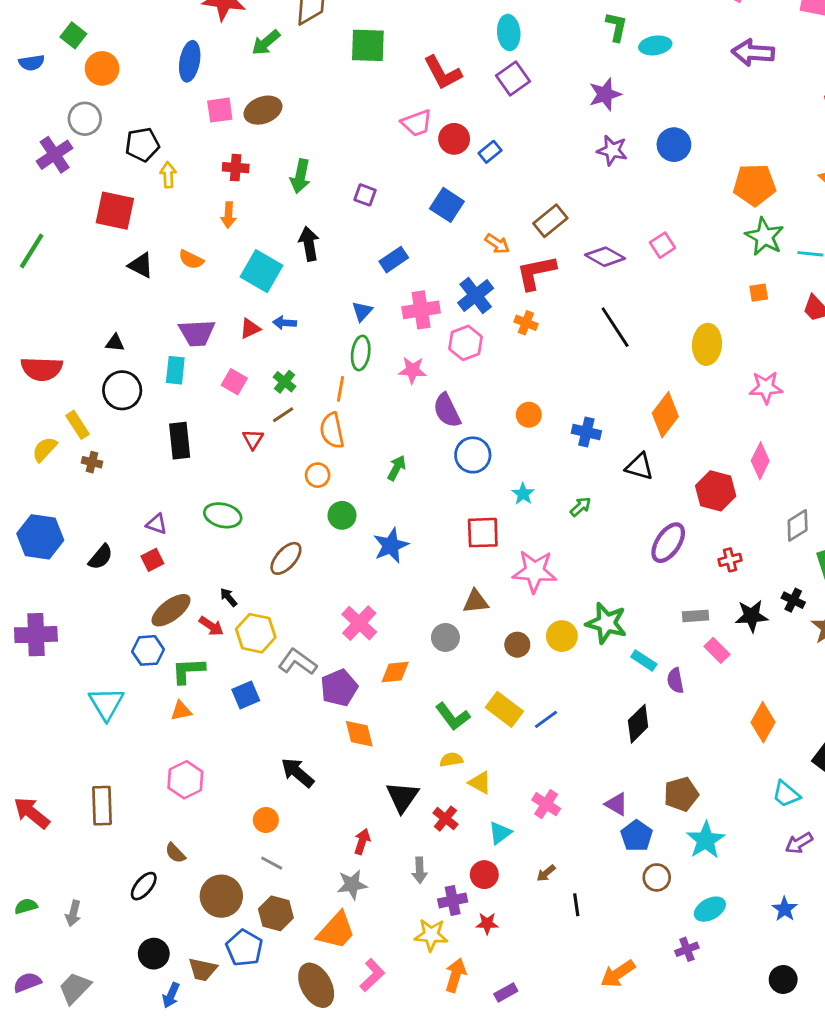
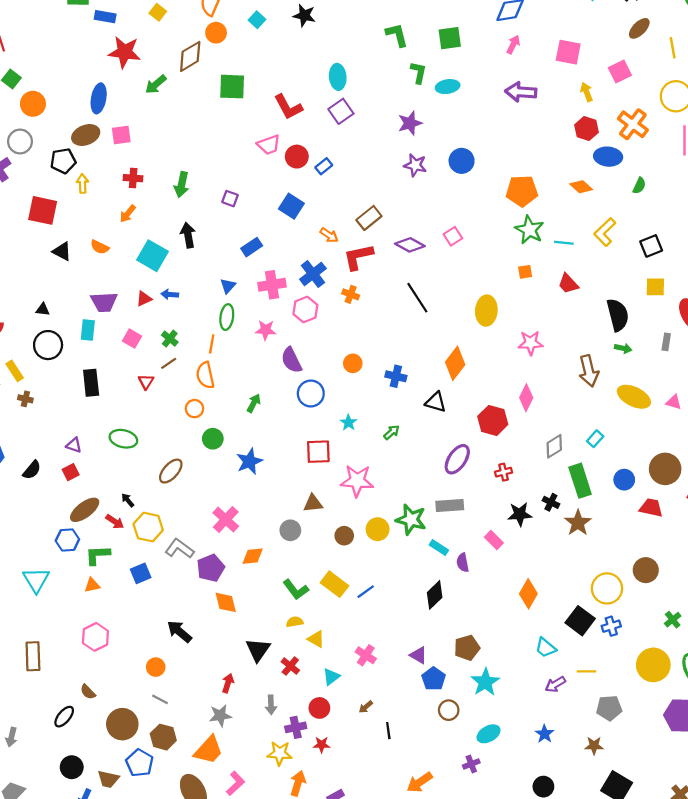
brown ellipse: (263, 110) -> (86, 135), moved
orange arrow: (228, 215) -> (128, 214), turned 36
gray rectangle: (696, 616) -> (450, 506), moved, size x1.4

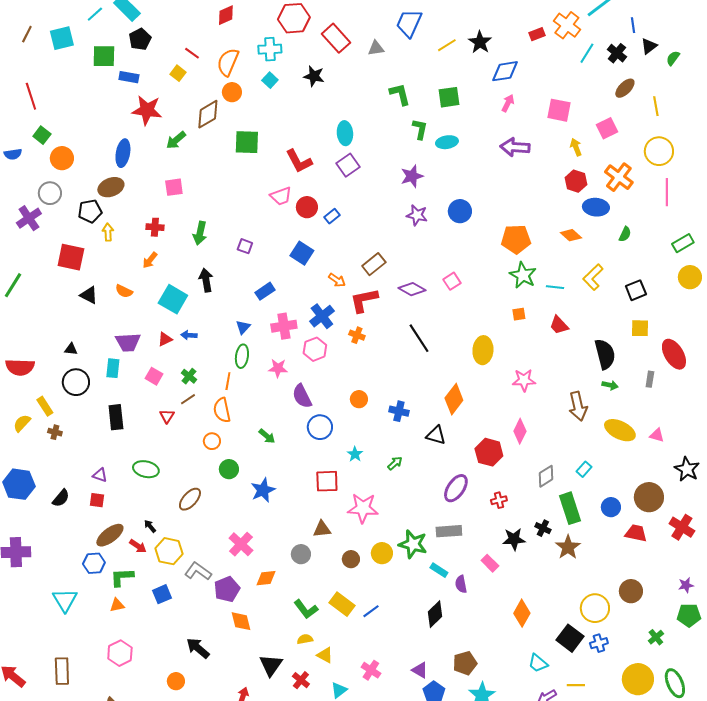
pink square: (121, 135) -> (174, 187), moved
green arrow: (254, 403) -> (267, 436), turned 102
red square: (71, 472) -> (97, 500), turned 35

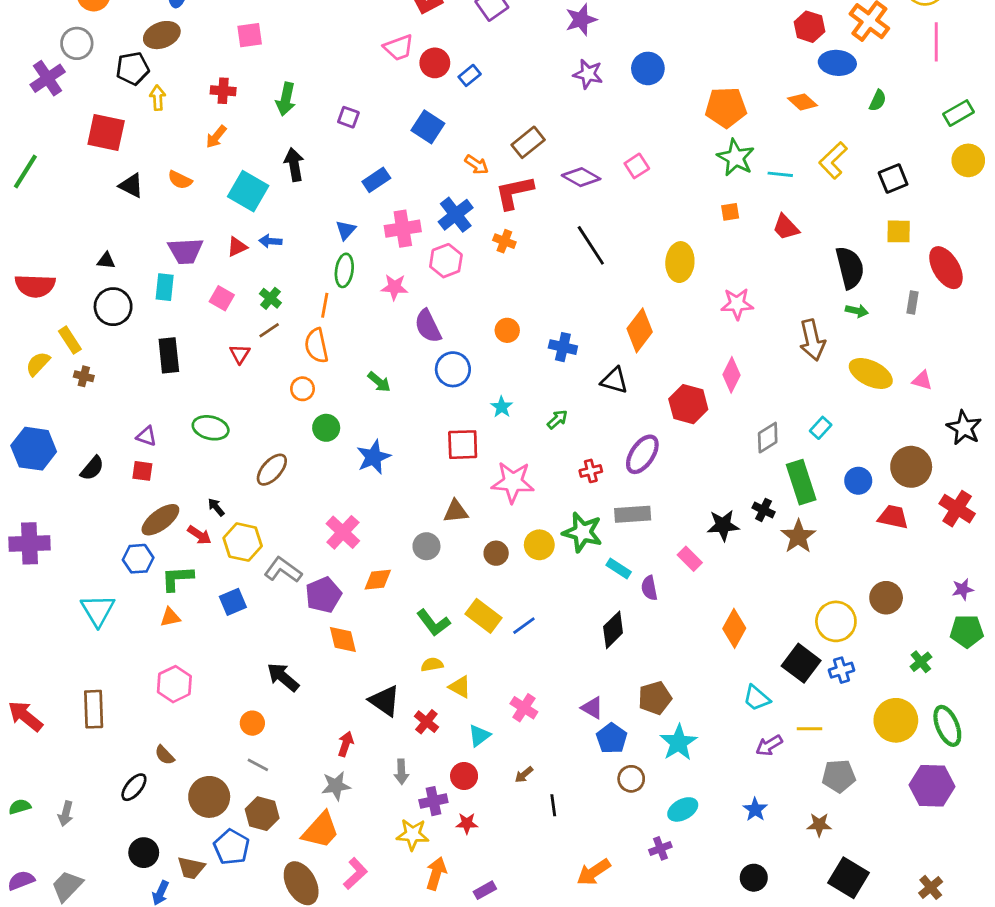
red cross: (499, 500) -> (591, 471), moved
black triangle: (271, 665) -> (385, 701), turned -30

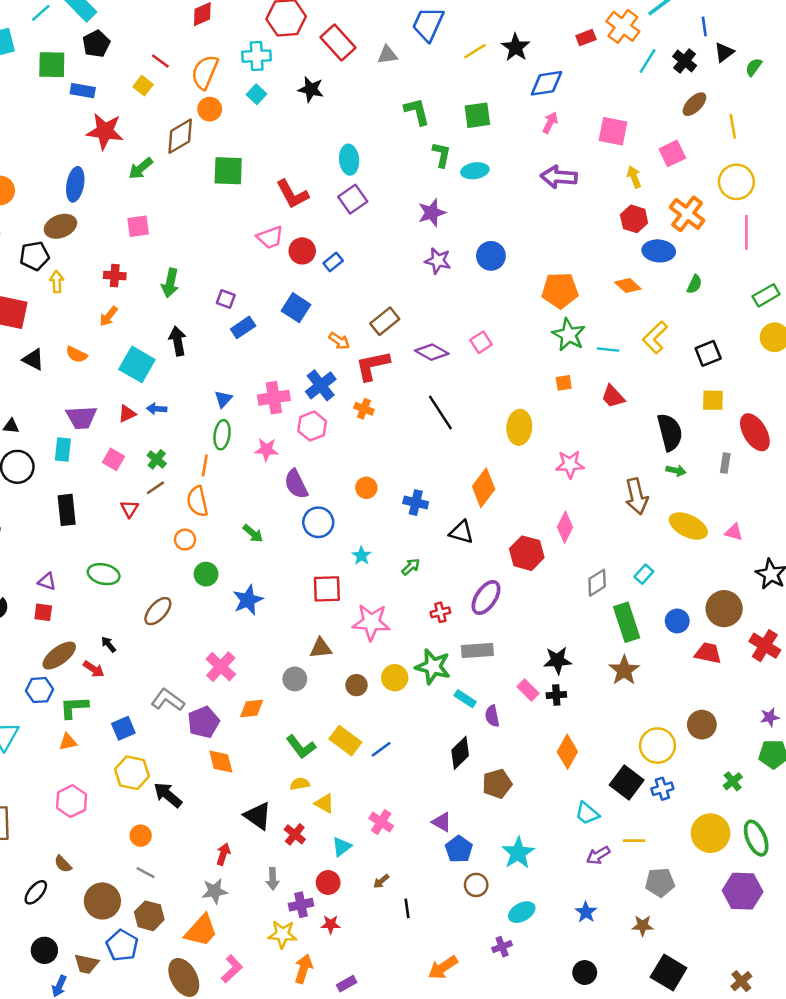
blue rectangle: (376, 180) -> (243, 327), moved
black cross: (764, 510) -> (556, 695), moved, turned -30
yellow hexagon: (243, 542) -> (132, 773), moved
brown pentagon: (655, 698) -> (497, 784), moved

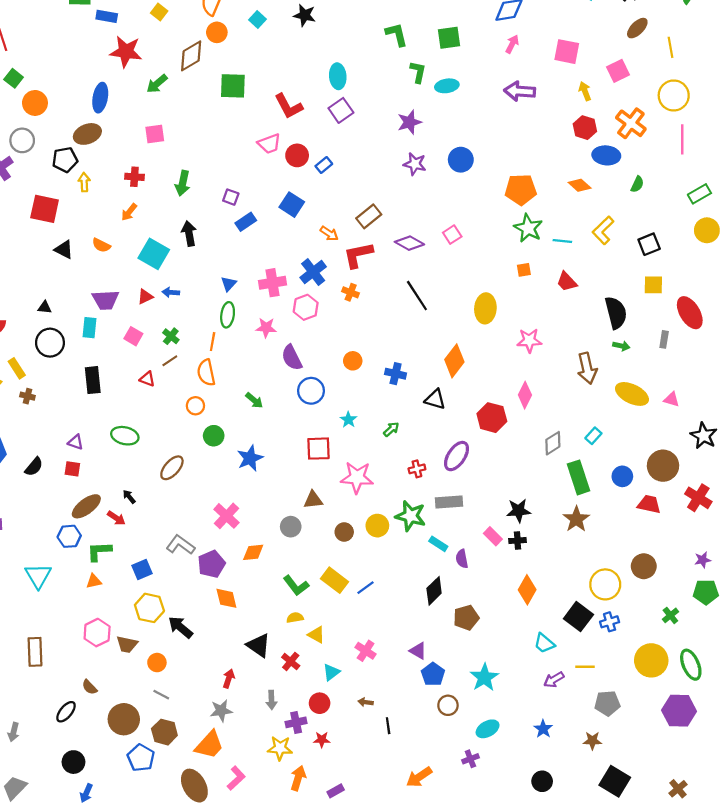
red triangle: (130, 509) -> (147, 379), turned -42
brown arrow: (381, 881) -> (366, 702), turned 48
brown trapezoid: (86, 964) -> (127, 644), moved

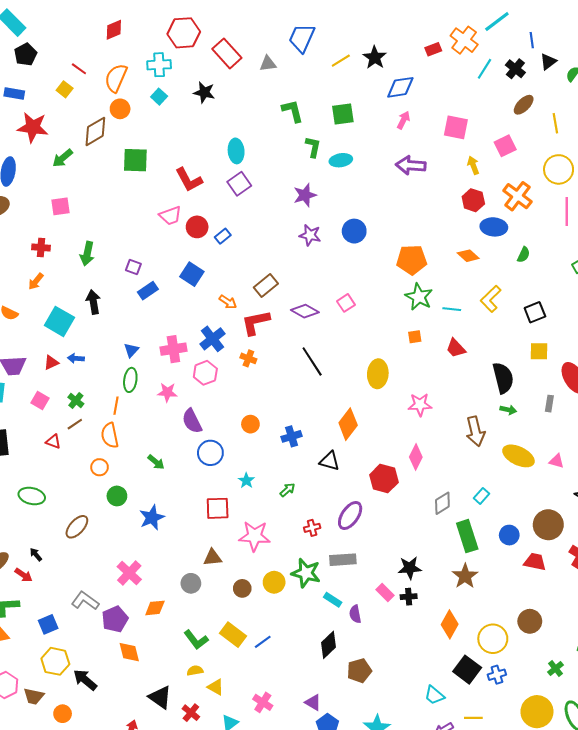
blue cross: (396, 374) -> (292, 436), turned -30
orange diamond: (527, 590) -> (450, 624), moved

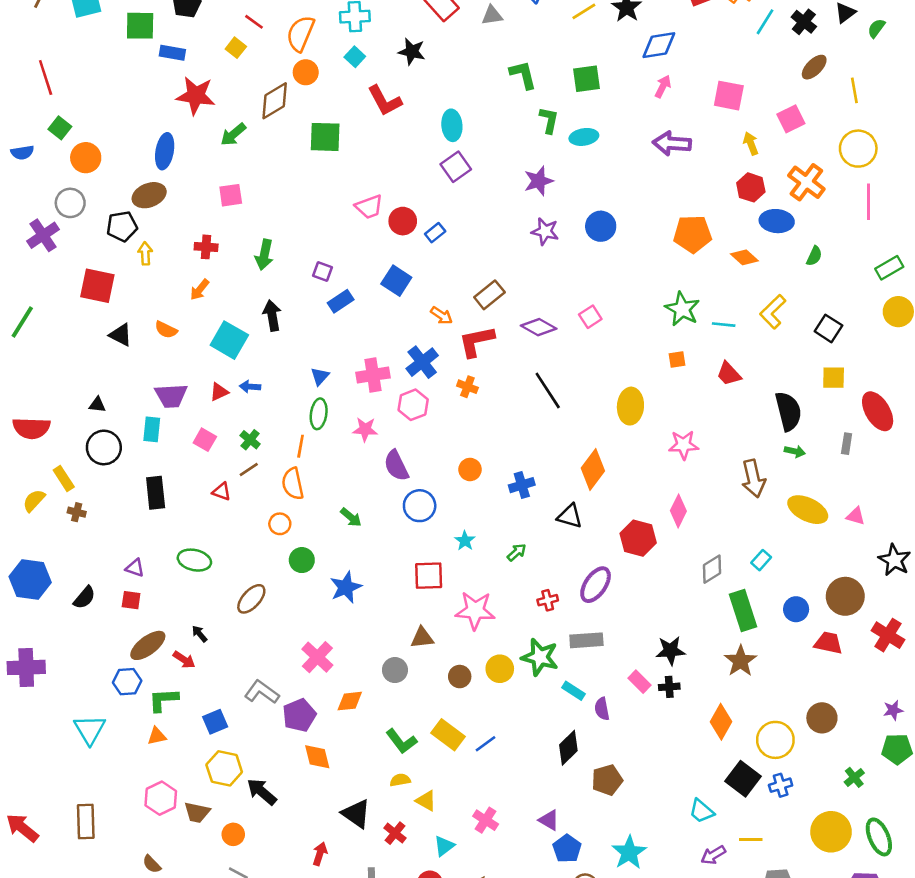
red L-shape: (189, 180) -> (385, 101), moved
orange pentagon: (412, 260) -> (693, 234), moved
black square: (535, 312) -> (828, 328), turned -35

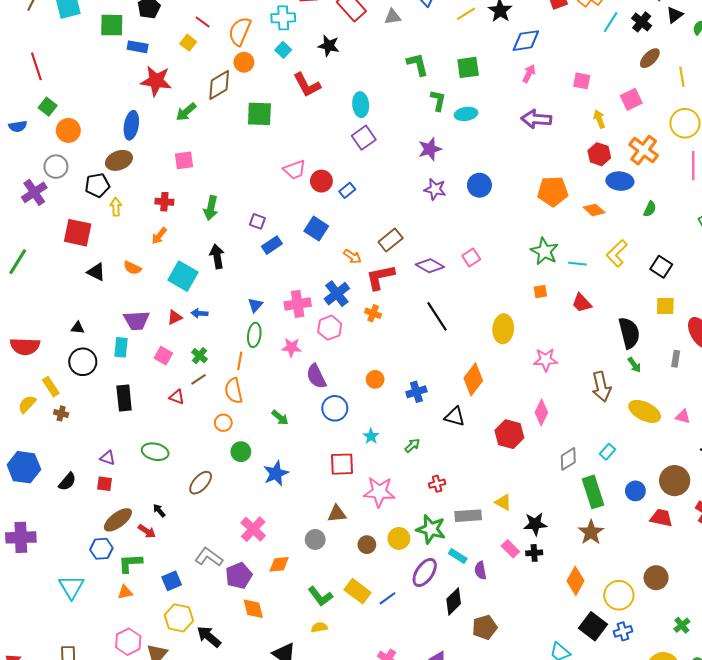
pink square: (729, 96) -> (582, 81), size x0.7
green arrow: (795, 451) -> (634, 365), turned 42
purple ellipse: (596, 585) -> (425, 573), moved
yellow triangle: (426, 801) -> (503, 502), moved

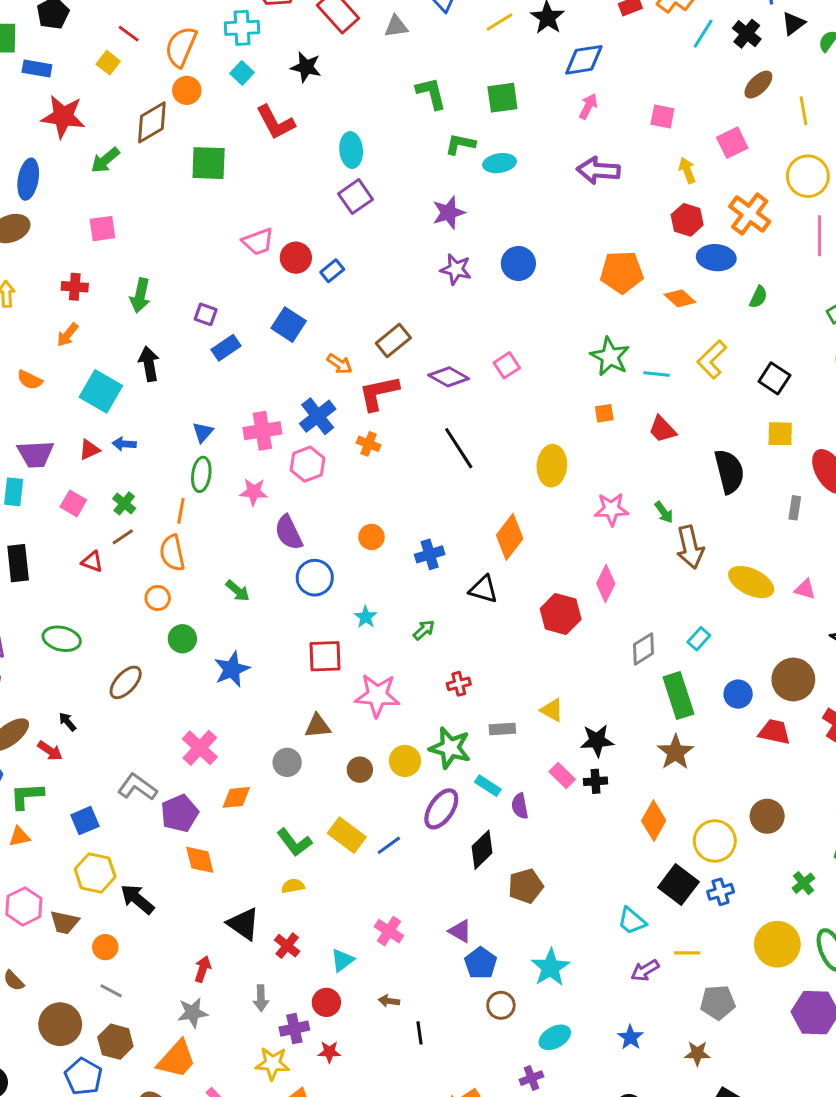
green L-shape: (438, 100) -> (460, 144), turned -90
green arrow: (634, 365) -> (664, 512), moved
gray rectangle: (468, 516) -> (502, 729), size x0.7

